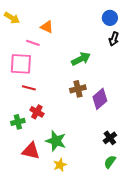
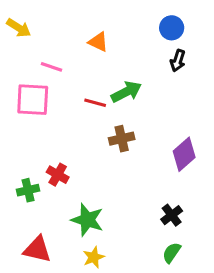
orange triangle: (47, 27) -> (98, 42), moved
red line: (29, 88) -> (95, 103), moved
purple diamond: (100, 99) -> (184, 154), moved
red triangle: (31, 151) -> (37, 249), moved

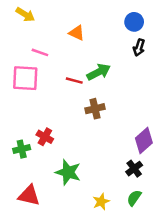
yellow arrow: (19, 28) -> (25, 15), moved
purple diamond: (184, 154) -> (144, 140), moved
yellow star: (94, 257) -> (101, 202), moved

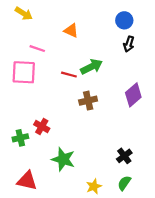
purple diamond: (144, 140) -> (133, 95), moved

